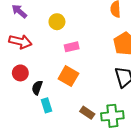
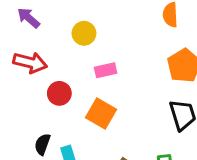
red circle: (20, 73) -> (59, 93), moved
black semicircle: (37, 88) -> (42, 144), moved

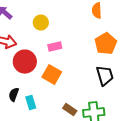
red circle: (59, 93) -> (25, 62), size x1.5

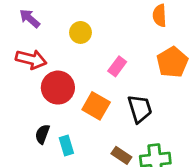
pink rectangle: (55, 47) -> (117, 66), moved, turned -40
black trapezoid: (105, 76) -> (140, 109), moved

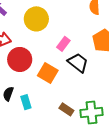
yellow circle: (80, 32) -> (36, 19), size x1.5
black trapezoid: (140, 109) -> (78, 63), moved, turned -35

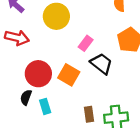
red circle: (20, 59) -> (38, 74), moved
brown rectangle: (66, 109) -> (89, 114), turned 48

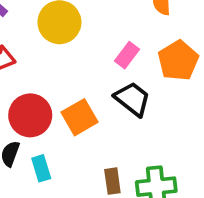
pink rectangle: (86, 43) -> (127, 55), moved
orange square: (69, 75) -> (80, 117), turned 30

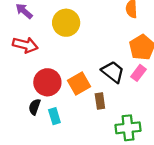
pink rectangle: (127, 55) -> (139, 73), moved
brown rectangle: (112, 181) -> (100, 101), moved

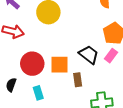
orange square: (79, 83) -> (59, 65), turned 30
black semicircle: (35, 107) -> (11, 85), moved

